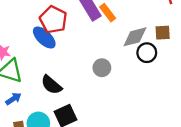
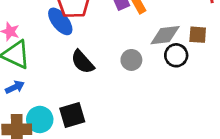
gray circle: (102, 68) -> (131, 60), moved
black semicircle: (51, 85) -> (83, 62), moved

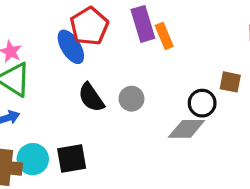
gray diamond: (165, 35) -> (186, 129), moved
gray circle: (131, 60) -> (131, 99), moved

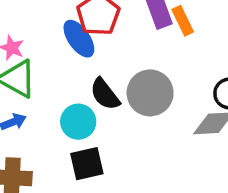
gray circle: (131, 99) -> (150, 93), size x1.6
cyan circle: (33, 159) -> (78, 122), moved

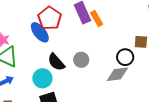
gray circle: (150, 93) -> (81, 60), size x0.6

